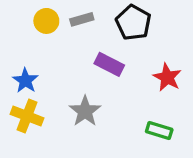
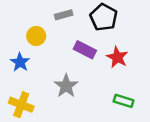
yellow circle: (46, 21) -> (36, 36), moved
red star: (167, 77) -> (117, 57), moved
yellow cross: (27, 116) -> (21, 105), moved

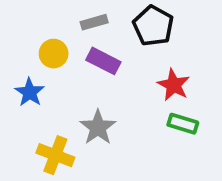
purple rectangle: (85, 50) -> (103, 61), moved
green rectangle: (124, 101) -> (183, 124), moved
yellow cross: (21, 105) -> (55, 155), moved

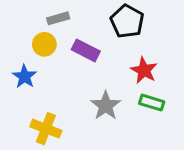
gray rectangle: (94, 22) -> (58, 18), moved
gray star: (98, 127) -> (106, 106), moved

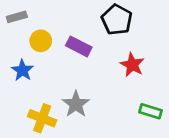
gray rectangle: (58, 18) -> (17, 17), moved
green rectangle: (152, 103) -> (151, 111), moved
gray star: (106, 106) -> (76, 104), moved

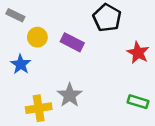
gray rectangle: (17, 17) -> (15, 15), turned 42
red star: (132, 65) -> (138, 53), moved
yellow cross: (42, 118) -> (39, 108), turned -30

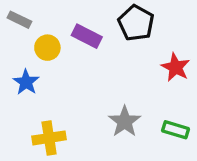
purple rectangle: (72, 42) -> (87, 36), moved
gray star: (70, 95) -> (125, 122), moved

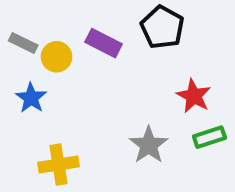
gray rectangle: (19, 20) -> (23, 43), moved
red star: (176, 67) -> (194, 96), moved
green rectangle: (176, 130) -> (209, 137), moved, turned -35

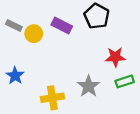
red star: (194, 96) -> (115, 57), turned -30
blue star: (31, 98) -> (15, 76), moved
yellow cross: (58, 165) -> (52, 98), moved

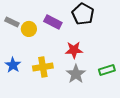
red star: (115, 57) -> (74, 50), moved
yellow cross: (52, 98) -> (43, 67), moved

